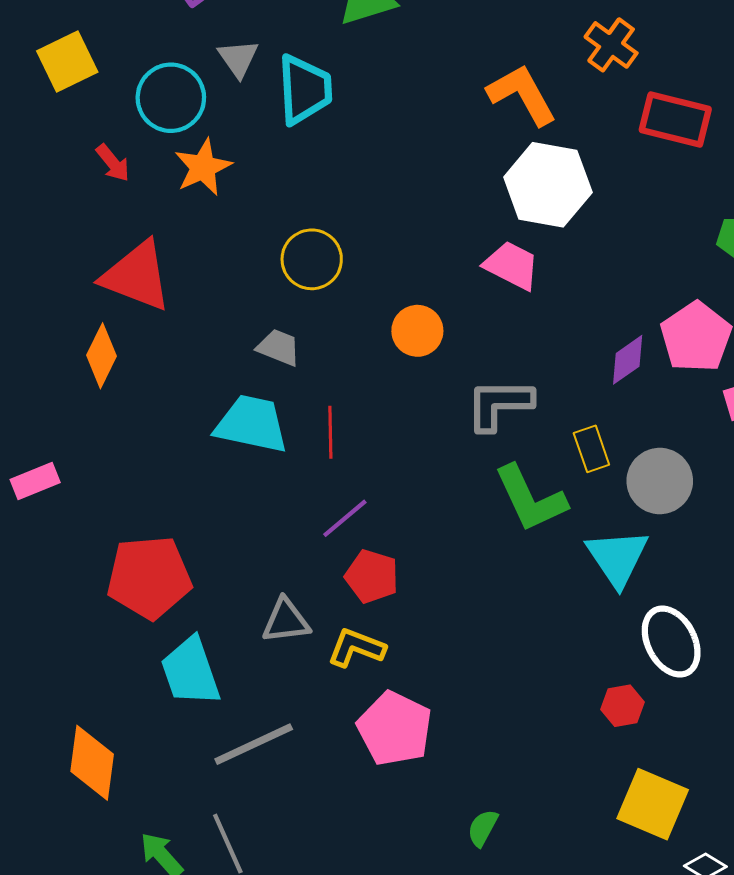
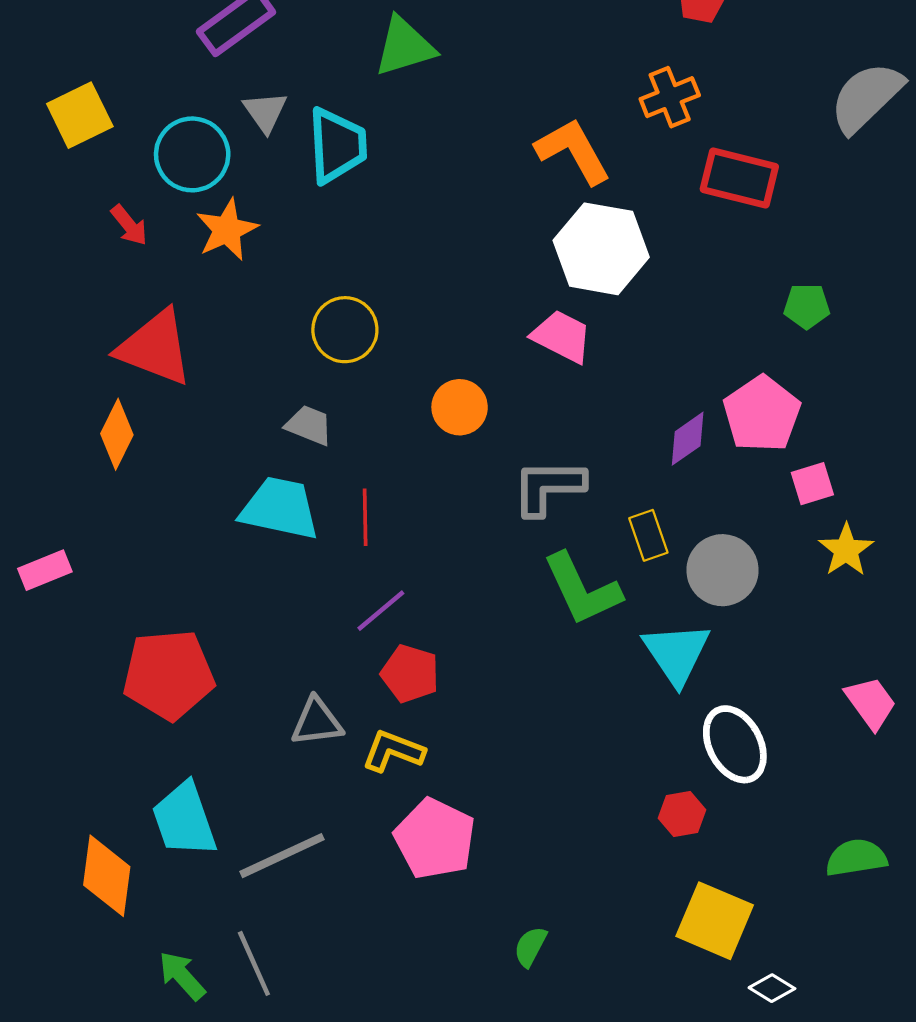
orange cross: (611, 45) -> (670, 97), turned 32
cyan trapezoid: (191, 672) -> (184, 820), moved

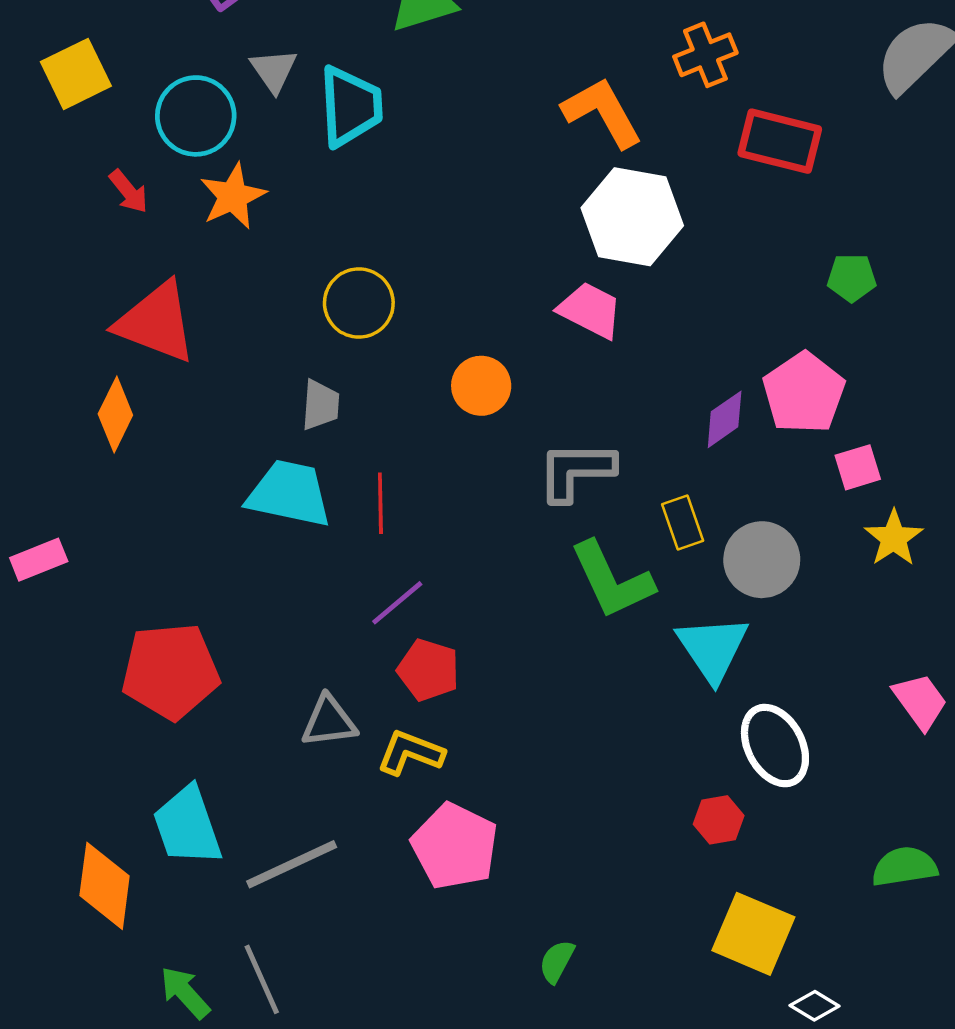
gray trapezoid: (309, 425) -> (320, 405), turned 72

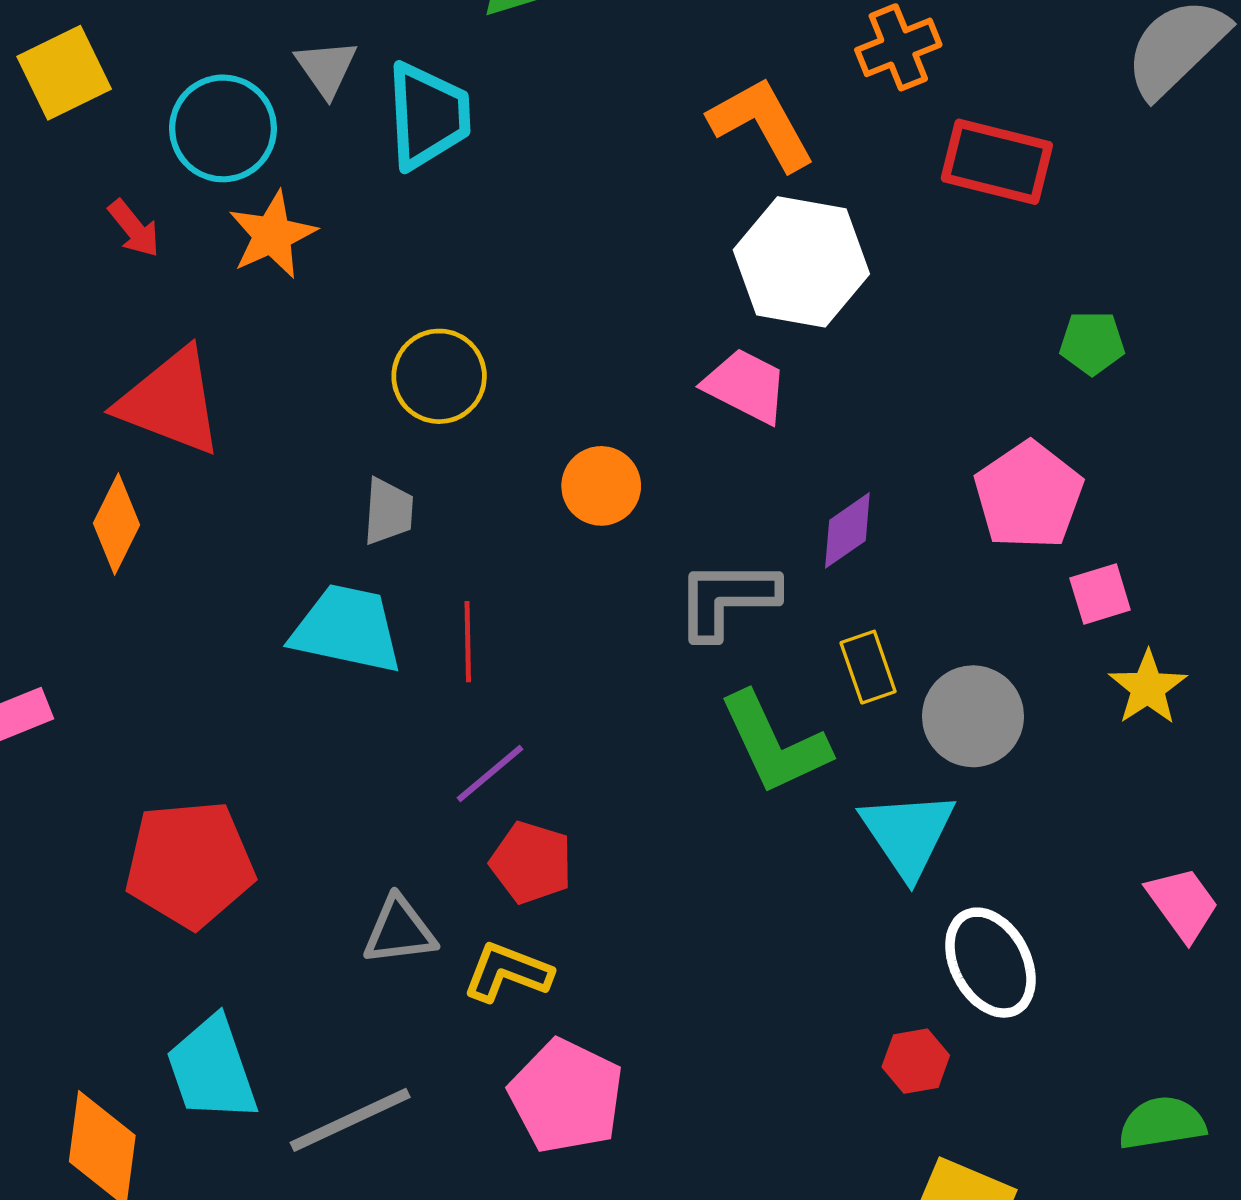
purple diamond: (725, 419) -> (847, 530), moved

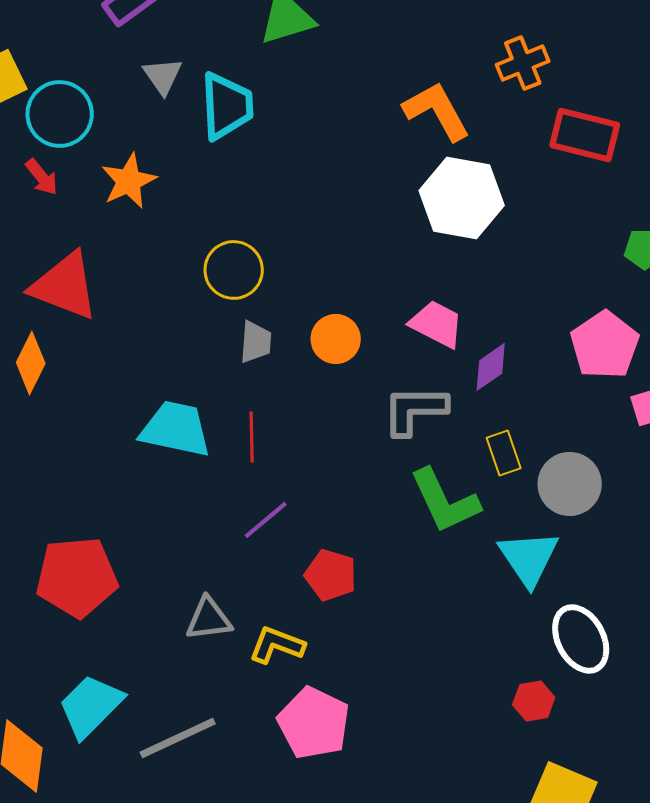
cyan circle: (223, 128) -> (60, 114), moved
pink trapezoid: (746, 386) -> (437, 324), moved
gray trapezoid: (388, 511) -> (256, 342), moved
red pentagon: (531, 862) -> (331, 575), moved
cyan trapezoid: (212, 1069) -> (91, 706), turned 64

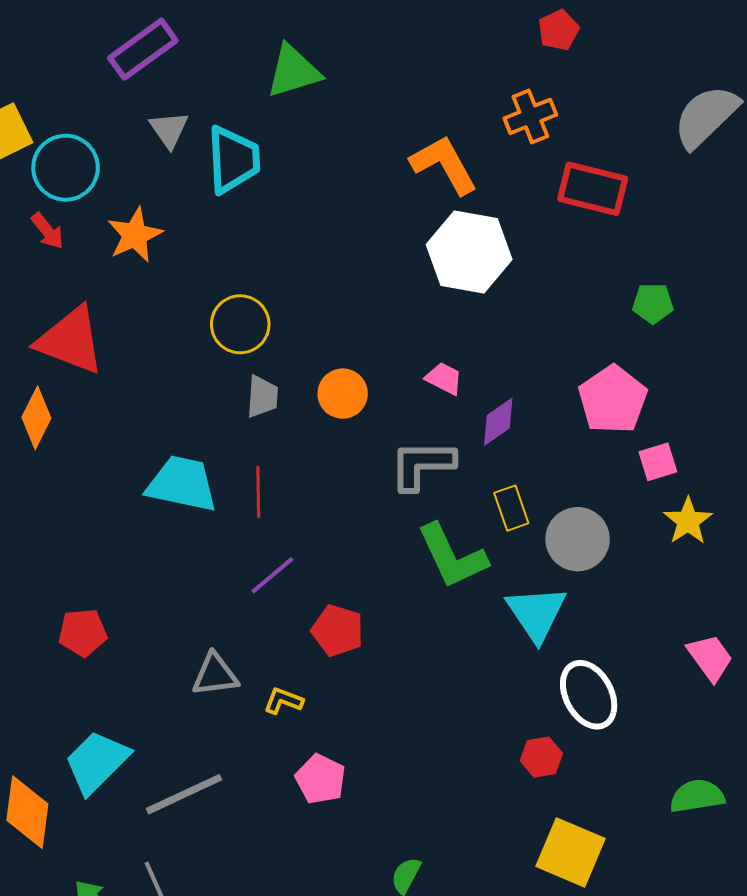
pink trapezoid: (437, 324) -> (444, 379), size x0.7
red pentagon: (77, 577) -> (83, 633), size x0.6
yellow L-shape: (277, 645) -> (283, 701), size x0.7
pink pentagon: (314, 723) -> (321, 779), size x0.7

